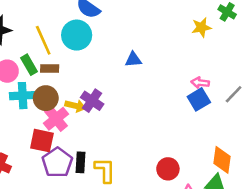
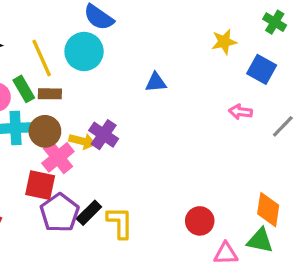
yellow star: (201, 27) -> (224, 42), moved
blue square: (199, 99) -> (262, 69), moved, turned -30
black rectangle: (80, 162) -> (89, 213), turned 42

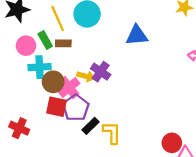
blue triangle: (156, 82) -> (137, 35), size x1.5
brown circle: (45, 131) -> (53, 82), moved
purple pentagon: (60, 213) -> (76, 108), moved
red circle: (200, 221) -> (172, 143), moved

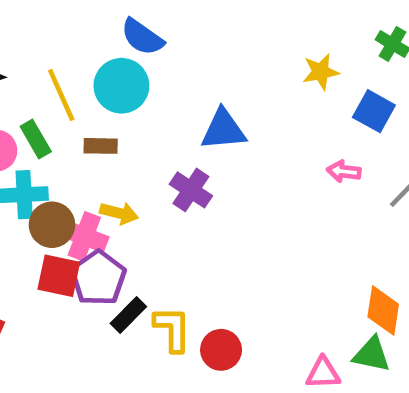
brown rectangle: (63, 43) -> (101, 146), moved
purple cross: (101, 72) -> (191, 190), moved
pink cross: (69, 87) -> (84, 236), turned -30
red circle: (172, 143) -> (221, 350), moved

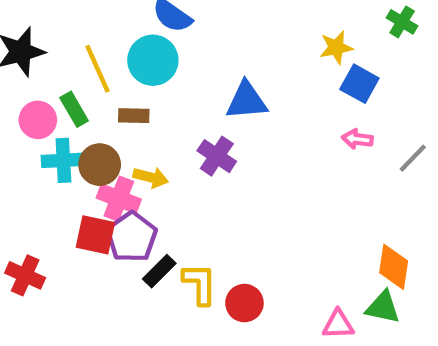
blue square: (374, 111) -> (359, 84), moved
brown circle: (52, 225) -> (100, 165), moved

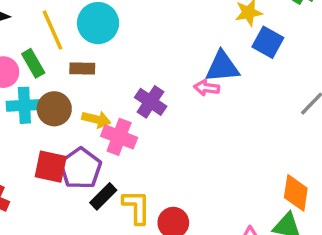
blue triangle: (247, 101) -> (222, 67), moved
pink arrow: (357, 139) -> (207, 88), moved
pink cross: (119, 199) -> (119, 137), moved

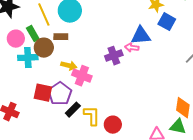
purple cross: (151, 102) -> (114, 56), moved, turned 36
brown circle: (54, 109) -> (44, 48), moved

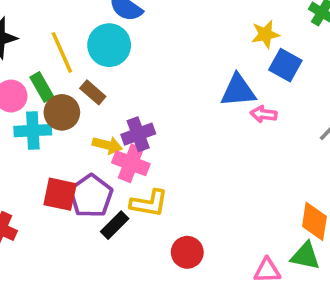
brown rectangle: (61, 37) -> (93, 92), turned 40
pink arrow: (132, 48) -> (264, 114), moved
purple cross: (114, 56) -> (138, 134), moved
yellow L-shape: (92, 116) -> (149, 203), moved, turned 100

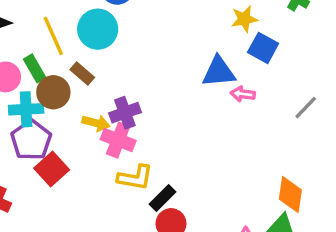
red square: (60, 194) -> (52, 169), turned 36
purple pentagon: (91, 196) -> (31, 140), moved
black rectangle: (115, 225) -> (162, 198), moved

